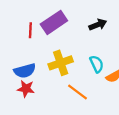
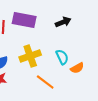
purple rectangle: (54, 22) -> (24, 20), turned 45

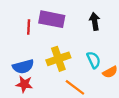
black arrow: (63, 22) -> (95, 21), turned -77

